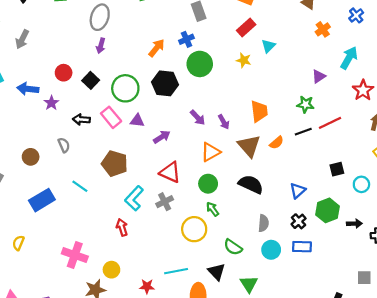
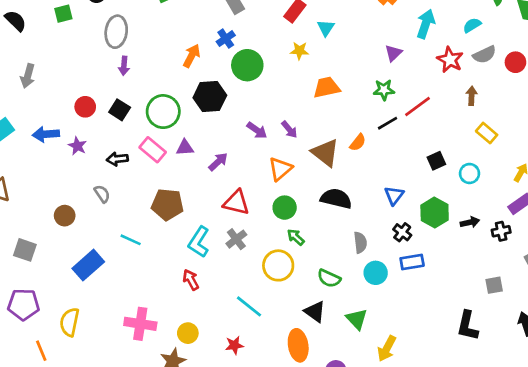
orange trapezoid: (259, 111) -> (327, 87), moved, turned -85
yellow semicircle: (18, 243) -> (70, 322), size x1.5
cyan line: (176, 271) -> (249, 306), moved, turned 60

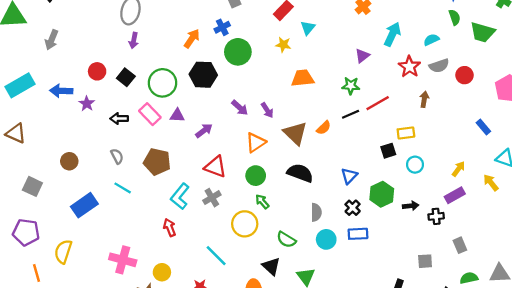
yellow rectangle: (487, 133) -> (406, 133), moved, turned -54
gray semicircle: (102, 194) -> (117, 156), moved

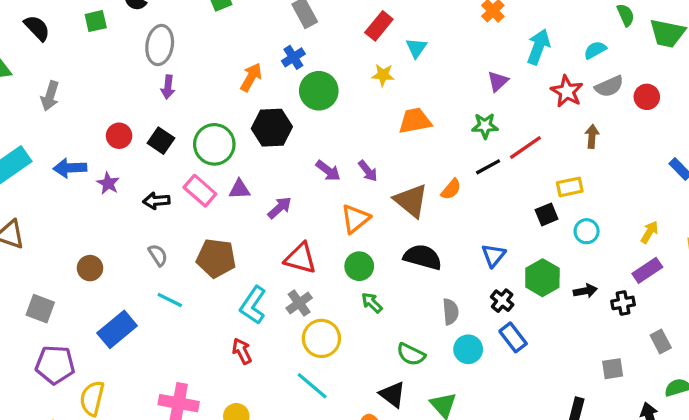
yellow circle: (245, 224) -> (321, 338), moved
purple pentagon: (26, 232) -> (55, 365), moved
blue rectangle: (358, 234) -> (513, 337), turned 60

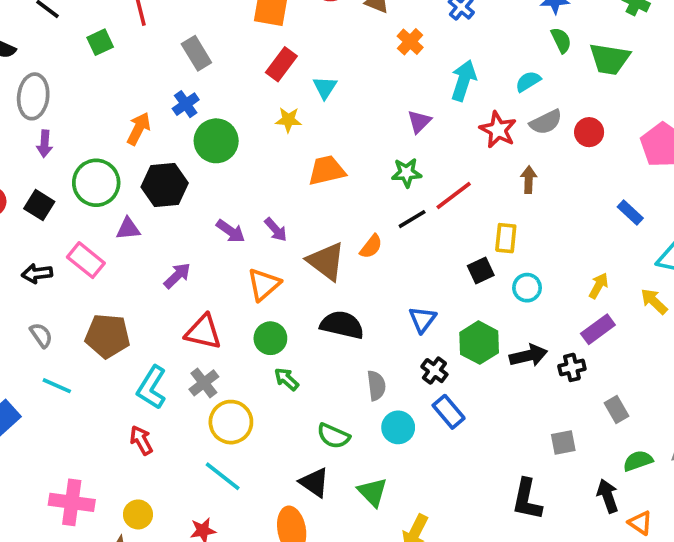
green circle: (214, 144) -> (96, 183), moved
yellow rectangle: (570, 187) -> (506, 238), turned -70
purple triangle: (239, 189) -> (128, 229), moved
black arrow: (585, 291) -> (528, 355), size x1.4

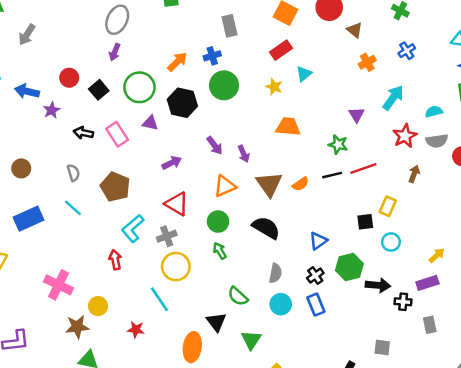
purple triangle: (419, 122) -> (357, 115), turned -35
gray rectangle: (616, 409) -> (430, 325), moved

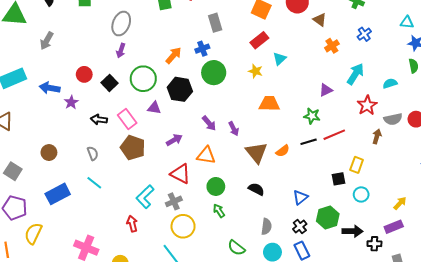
purple triangle: (357, 115) -> (326, 90), turned 40
gray semicircle: (437, 141) -> (393, 119), moved
orange triangle: (225, 186) -> (206, 155), moved, turned 36
brown pentagon: (115, 187) -> (133, 148), moved
black semicircle: (266, 228) -> (256, 189), size x0.7

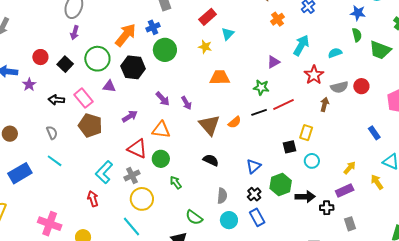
orange arrow: (174, 55) -> (126, 35), size x1.4
green circle: (216, 186) -> (161, 159), moved

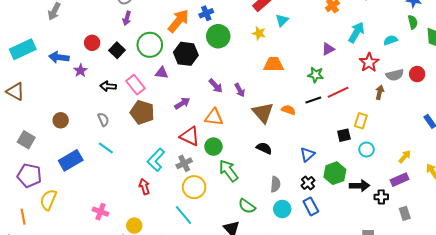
orange semicircle: (235, 122) -> (288, 110), turned -120
green arrow: (176, 183) -> (228, 171), size x1.6
pink cross: (50, 224) -> (100, 212), size x0.7

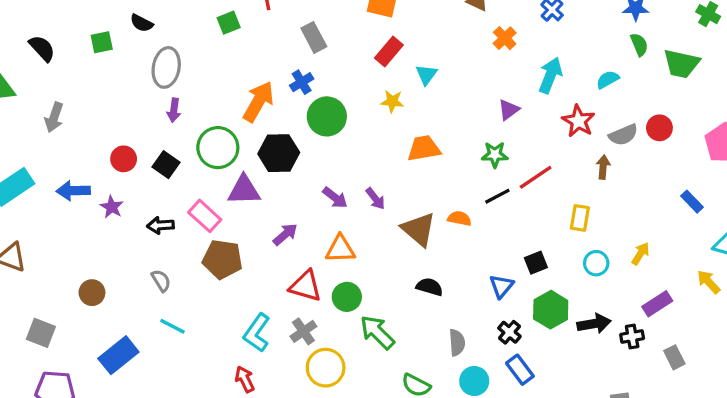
purple triangle: (162, 73) -> (244, 190), size x1.5
black square: (344, 135) -> (536, 263), moved
yellow arrow: (405, 157) -> (640, 254), moved

